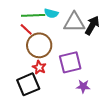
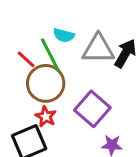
green line: (33, 15) -> (50, 55), moved, turned 65
purple square: (70, 62) -> (92, 109), turned -35

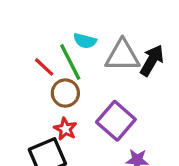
brown circle: (46, 83) -> (65, 93), size x0.7

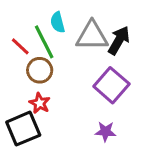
cyan semicircle: (85, 41) -> (58, 22), turned 60
purple square: (116, 121) -> (111, 85), moved

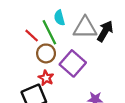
purple square: (111, 85) -> (73, 63), moved

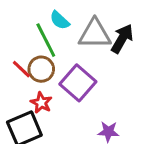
cyan semicircle: (59, 18) -> (60, 20), turned -32
red line: (32, 36) -> (21, 69), moved

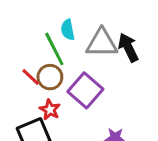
cyan semicircle: (60, 20) -> (68, 30), turned 36
black arrow: (122, 39) -> (128, 47), turned -56

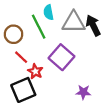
red line: (31, 77) -> (21, 57), moved
brown circle: (50, 77) -> (14, 34), moved

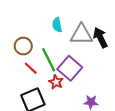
green line: (39, 27) -> (49, 60), moved
red star: (35, 71) -> (56, 82), moved

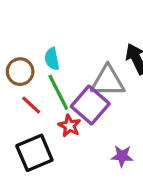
cyan semicircle: (57, 25) -> (52, 59), moved
gray triangle: (81, 34) -> (108, 81), moved

